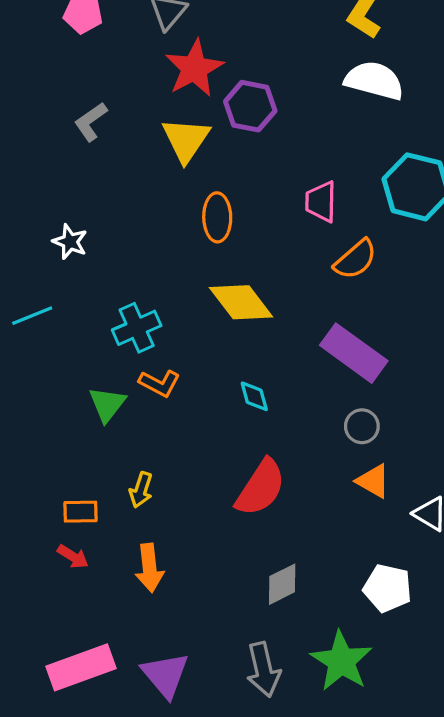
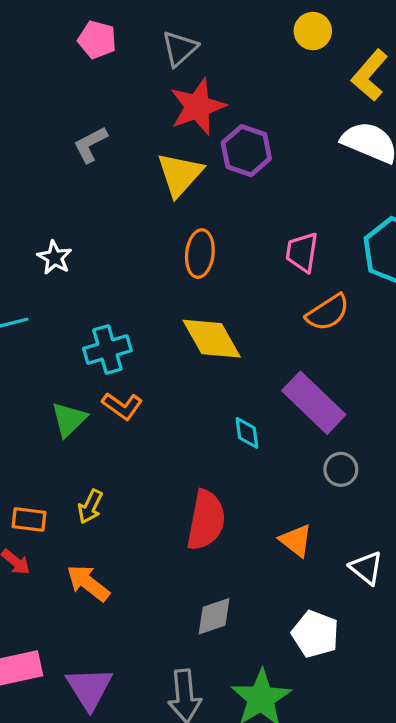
cyan diamond: (254, 396) -> (247, 433), moved
gray circle: (362, 426) -> (341, 469), moved
orange triangle: (373, 481) -> (296, 541), moved
red semicircle: (261, 488) -> (206, 520), turned -30
orange arrow: (149, 568) -> (88, 583), turned 126

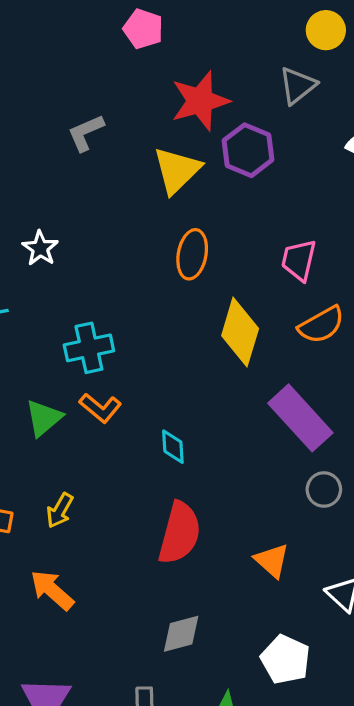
pink pentagon: (97, 40) -> (143, 29), moved
gray triangle: (180, 48) -> (298, 86), moved
yellow diamond: (212, 339) -> (240, 332), moved, turned 42
cyan diamond: (247, 433) -> (173, 447), moved

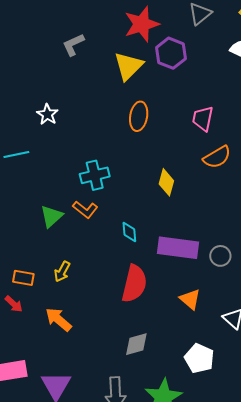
yellow diamond: (240, 332) -> (166, 182), moved, size x0.7
cyan cross: (89, 348) -> (95, 175), moved
purple rectangle: (300, 418) -> (178, 248), moved, turned -39

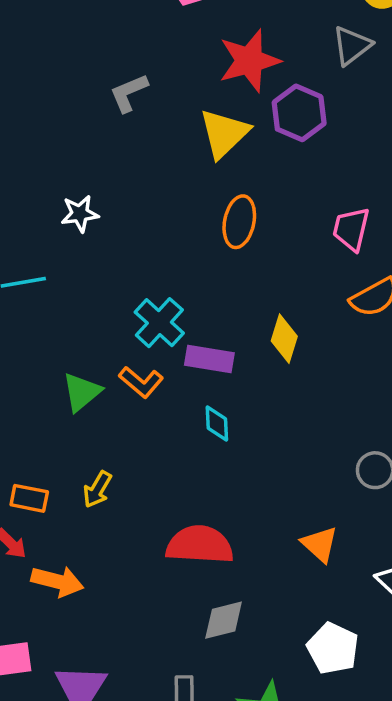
white star: (47, 114) -> (80, 214), turned 30
cyan cross: (95, 175) -> (159, 323), turned -36
purple rectangle: (178, 248) -> (209, 359), moved, size x0.7
red semicircle: (134, 284) -> (200, 545), moved, turned -102
orange arrow: (58, 319) -> (57, 581), moved, turned 152

